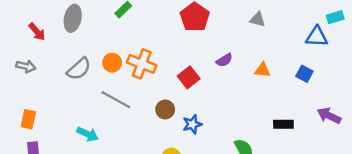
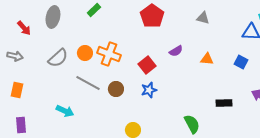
brown circle: (165, 109) -> (116, 89), moved
orange rectangle: (28, 119) -> (17, 90), moved
blue star: (192, 124) -> (149, 90), moved

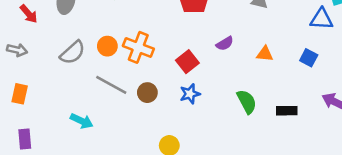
green semicircle: (192, 124) -> (247, 102), moved

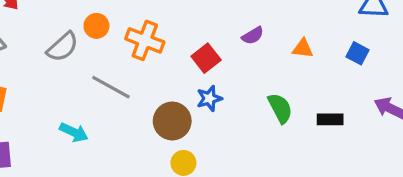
orange circle: (107, 46) -> (96, 26), moved
brown circle: (147, 93) -> (172, 121), moved, size x1.5

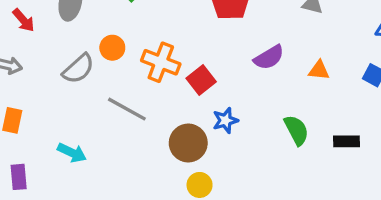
purple semicircle: (253, 36) -> (269, 57), size x1.4
red square: (206, 58) -> (201, 80), moved
cyan arrow: (74, 132) -> (72, 153), moved

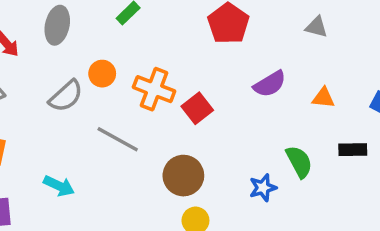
blue star: (225, 120) -> (263, 188), moved
black rectangle: (346, 141) -> (353, 150), moved

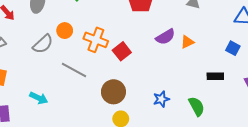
orange triangle: (323, 98) -> (187, 42), moved, turned -32
green semicircle: (299, 162) -> (197, 106), moved

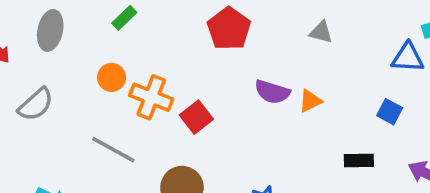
orange circle: (65, 31) -> (112, 77), moved
purple semicircle: (165, 37) -> (272, 92), turned 48
gray semicircle: (43, 44) -> (36, 104), moved

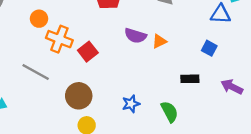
orange circle: (112, 77) -> (39, 19), moved

